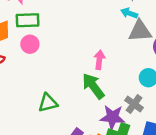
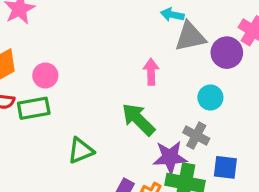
green rectangle: (28, 20) -> (34, 108), moved
pink arrow: (99, 60) -> (151, 72), moved

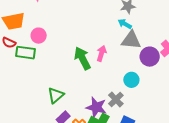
green arrow: (138, 119) -> (82, 58), moved
green triangle: (81, 151) -> (56, 95), moved, turned -36

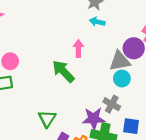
gray triangle: (131, 40) -> (120, 61), moved
pink arrow: (101, 53) -> (78, 48), moved

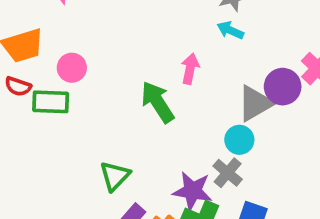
gray triangle: (120, 61) -> (255, 103), turned -30
cyan circle: (122, 79) -> (239, 140), moved

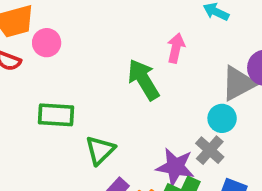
pink circle: (72, 68) -> (47, 43), moved
green rectangle: (51, 102) -> (56, 115), moved

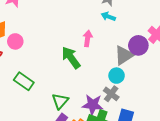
green rectangle: (56, 115) -> (24, 81), turned 36
green triangle: (100, 150) -> (60, 101), moved

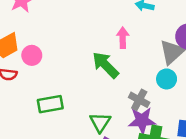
green rectangle: (24, 81) -> (50, 104), turned -36
gray cross: (111, 94) -> (139, 100), moved

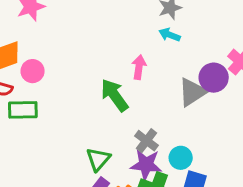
cyan circle: (167, 79) -> (181, 158), moved
green rectangle: (50, 104) -> (23, 110), moved

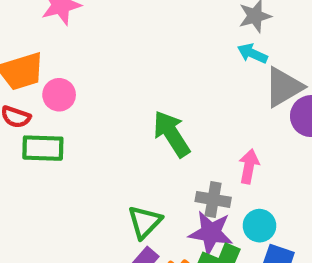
pink arrow: (139, 67) -> (249, 166), moved
gray triangle: (192, 92) -> (284, 87), moved
gray cross: (147, 141) -> (213, 199), turned -30

